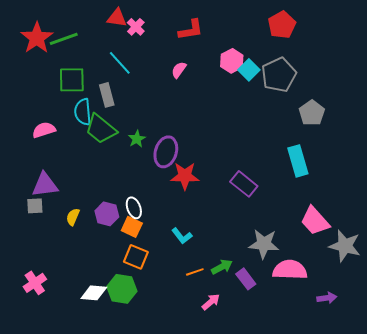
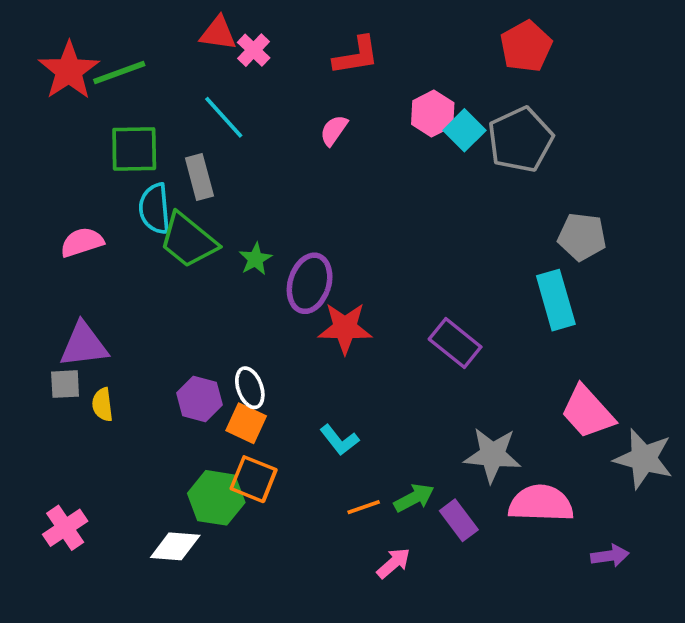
gray pentagon: (312, 113) -> (582, 237), moved, turned -30
yellow semicircle: (73, 217) -> (102, 405), moved, turned -30
green hexagon: (122, 289) -> (216, 498), moved

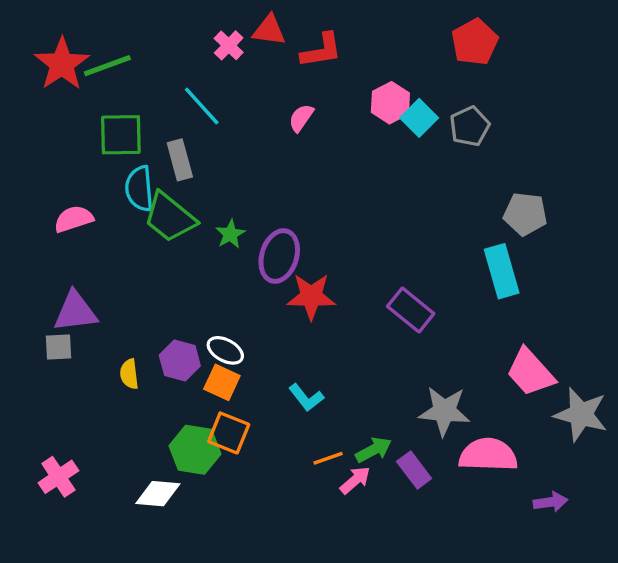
red triangle: (218, 33) -> (269, 30), moved
gray pentagon: (520, 140) -> (470, 126), size x0.7
white ellipse: (250, 388) -> (225, 350), turned -42
yellow semicircle: (102, 405) -> (129, 374), moved
pink arrow: (393, 563) -> (355, 480), moved

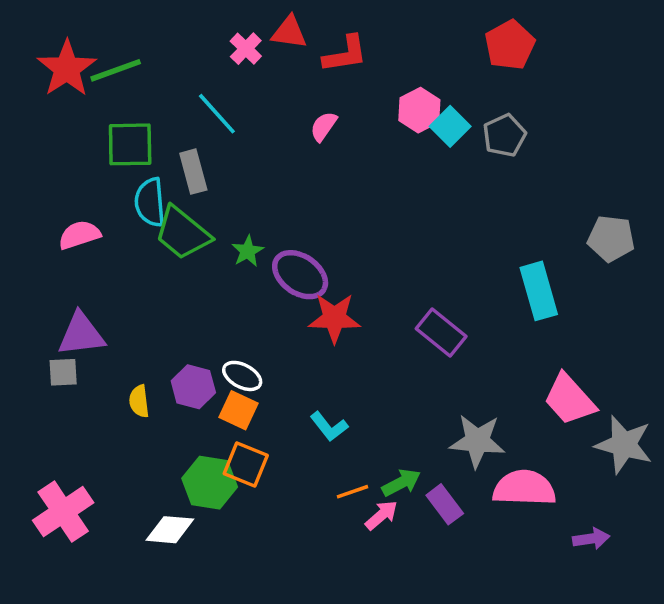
gray pentagon: (525, 214) -> (611, 238), moved
purple ellipse: (279, 256) -> (300, 275), turned -72
pink cross: (58, 477) -> (63, 512), size x1.4

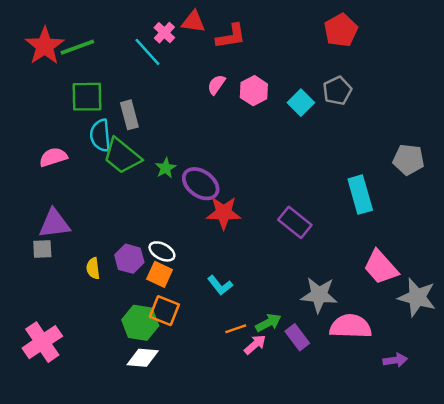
pink hexagon: (419, 110) -> (254, 91), moved
cyan line: (217, 114) -> (147, 52), moved
cyan square: (450, 126) -> (301, 103), moved
white diamond: (170, 530) -> (143, 358), moved

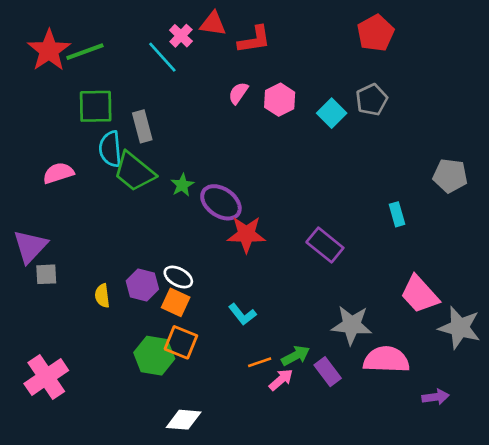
cyan rectangle: (360, 195) -> (397, 214), size x0.6
purple triangle: (54, 224) -> (30, 246), moved, turned -40
white diamond: (143, 358) -> (184, 420), moved

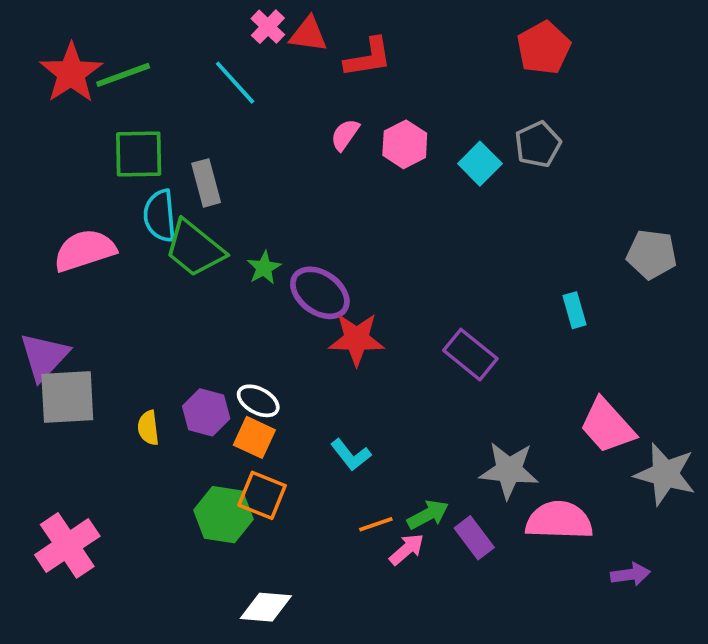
pink cross: (181, 36) -> (268, 27), moved
pink semicircle: (58, 173) -> (85, 250), size x1.4
gray square: (46, 274) -> (67, 397), size x1.8

